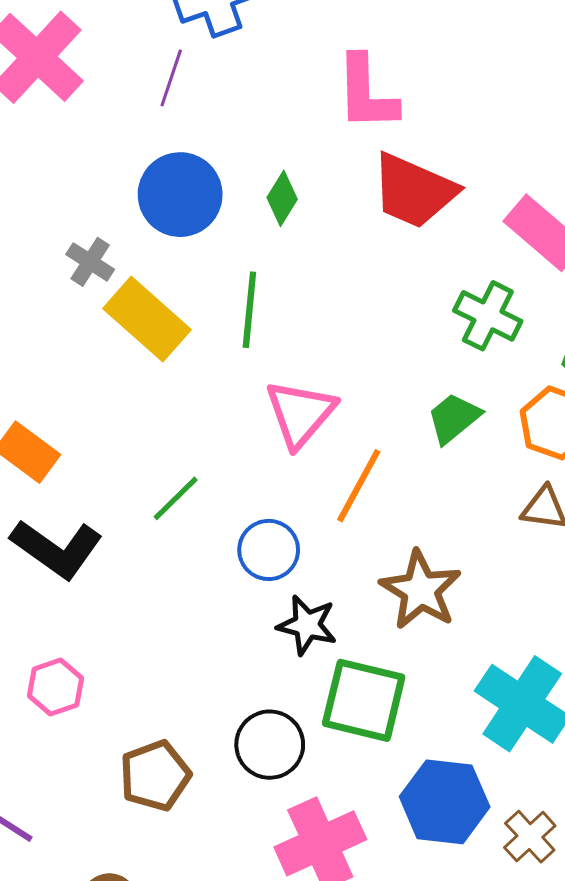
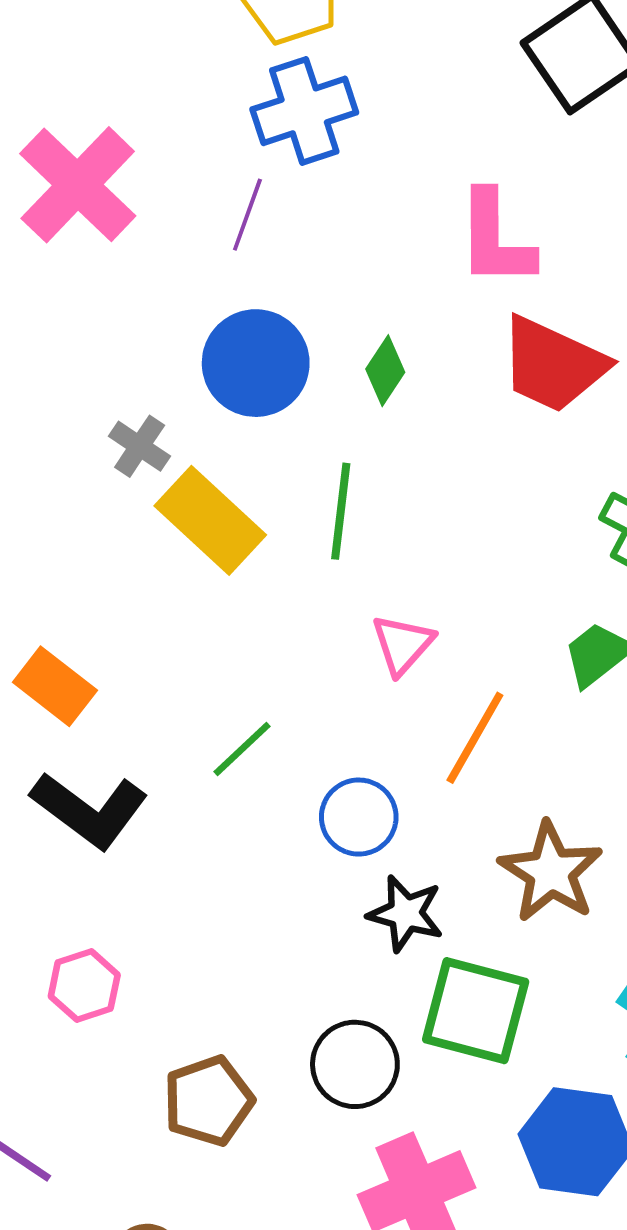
pink triangle: (300, 413) -> (403, 644), size x0.7

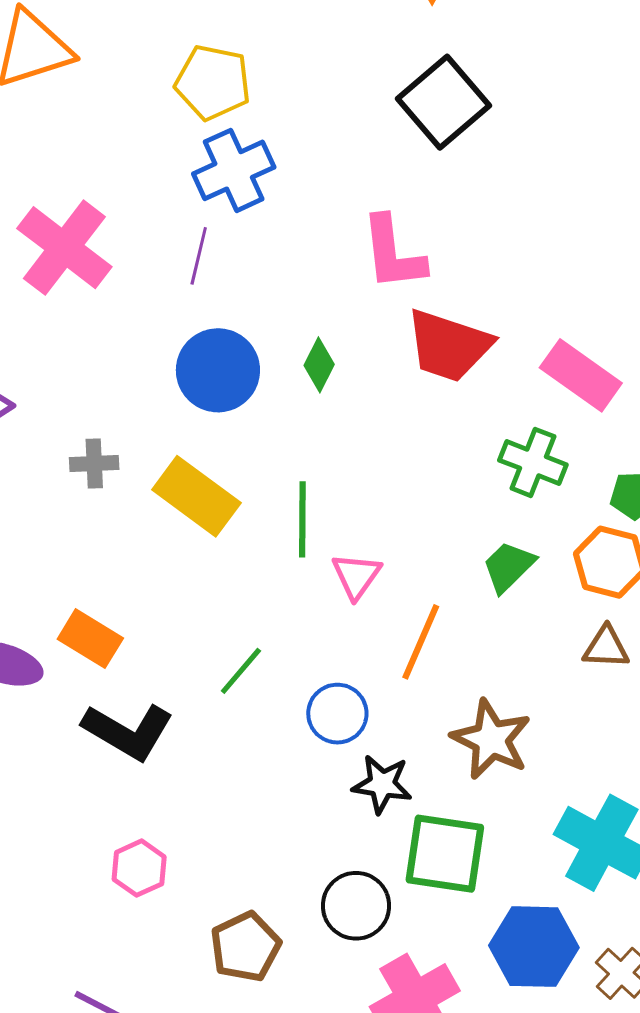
gray cross: (140, 446) -> (94, 463), moved, turned -30
green line: (341, 511) -> (302, 519), moved

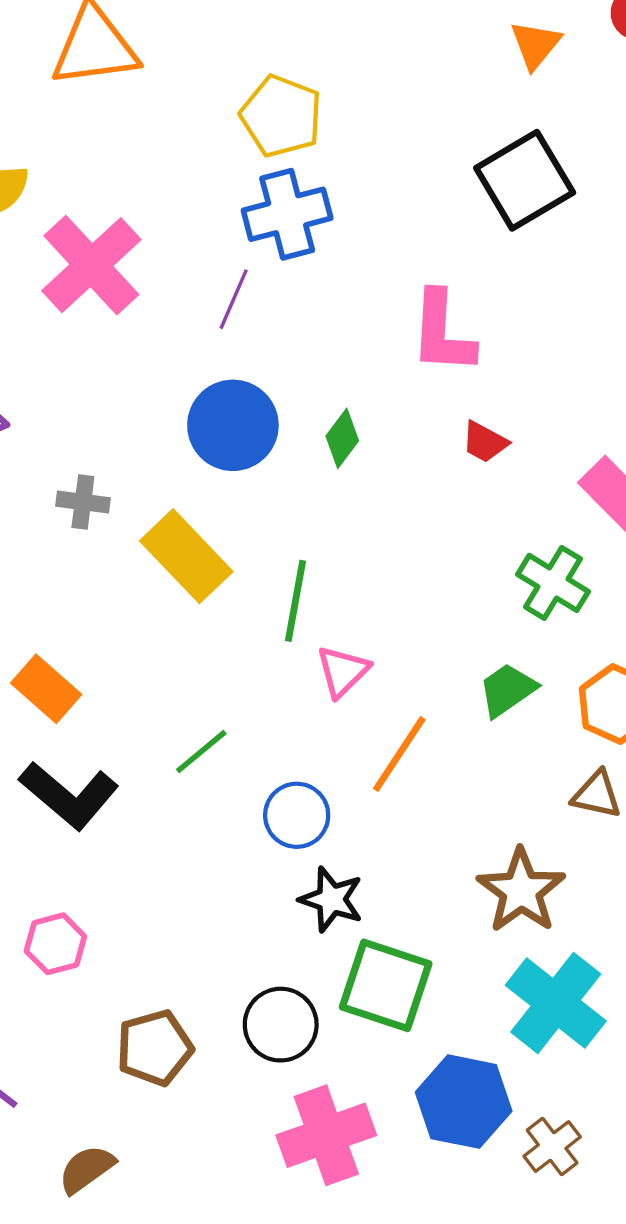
red trapezoid: (449, 346) -> (485, 442), size x0.5
brown star: (491, 739) -> (521, 891), moved

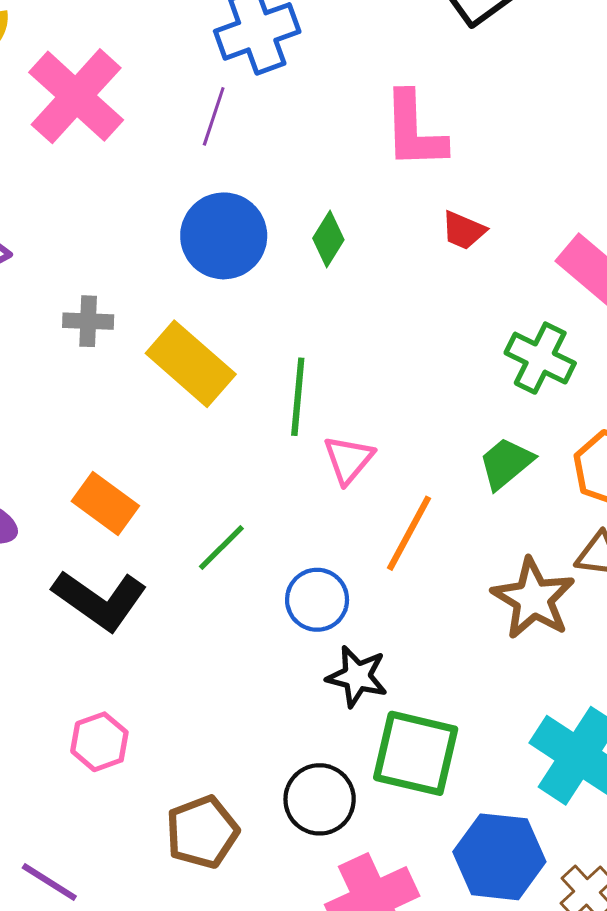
orange rectangle: (46, 689) -> (105, 504), moved
brown star: (521, 891) -> (533, 598), moved

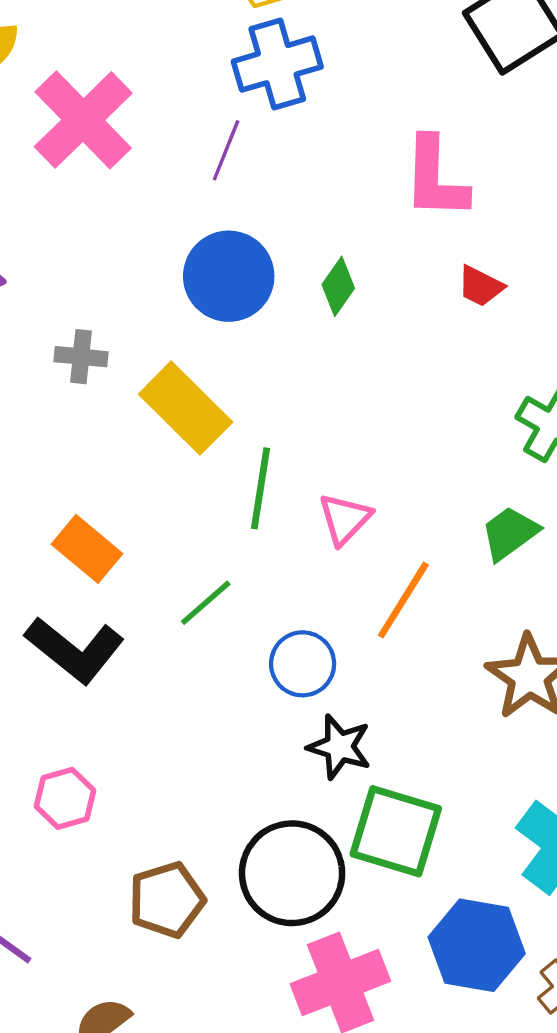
green line: (298, 397) -> (260, 488), moved
black circle: (320, 799) -> (292, 873), size x1.4

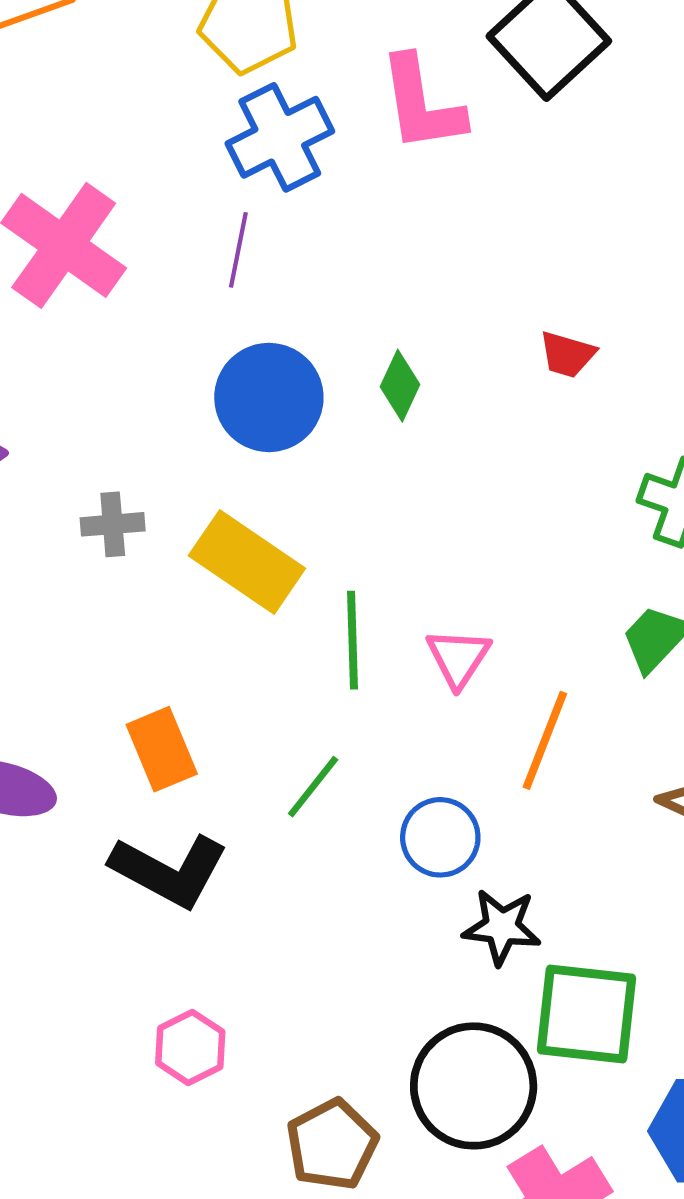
pink L-shape: (435, 178) -> (422, 104), moved
orange rectangle: (87, 549) -> (162, 749), turned 38

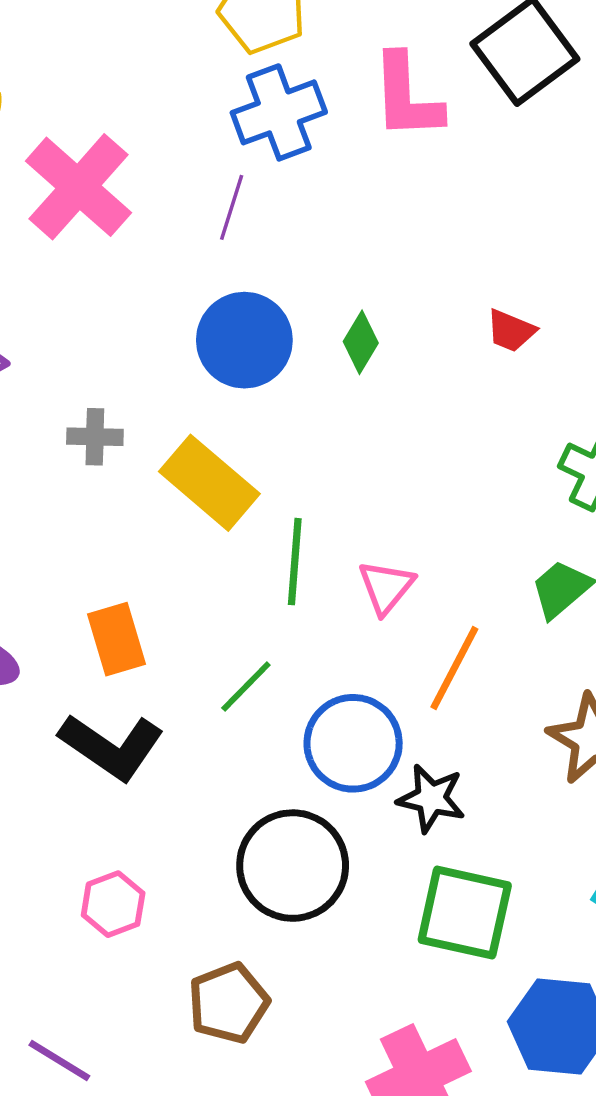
blue circle: (440, 837) -> (353, 743), size x1.4
black star: (502, 927) -> (431, 798), moved
black circle: (474, 1086) -> (293, 866), moved

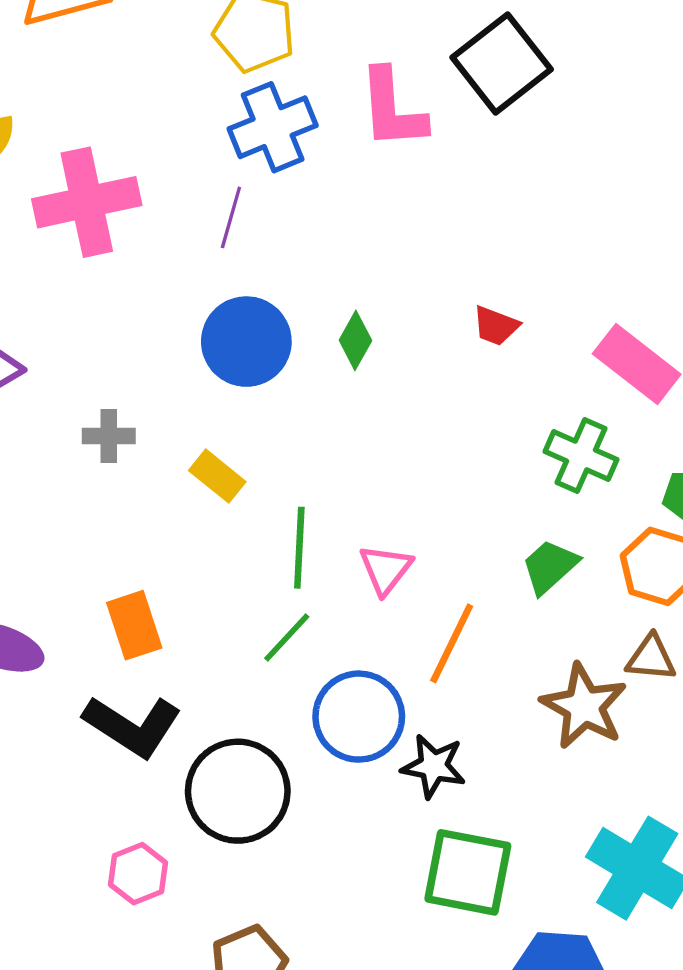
pink cross: (78, 187) -> (87, 202), turned 38
yellow rectangle: (209, 483) -> (217, 476), size x0.6
green line: (246, 687) -> (287, 638), moved
black circle: (293, 866) -> (238, 791), moved

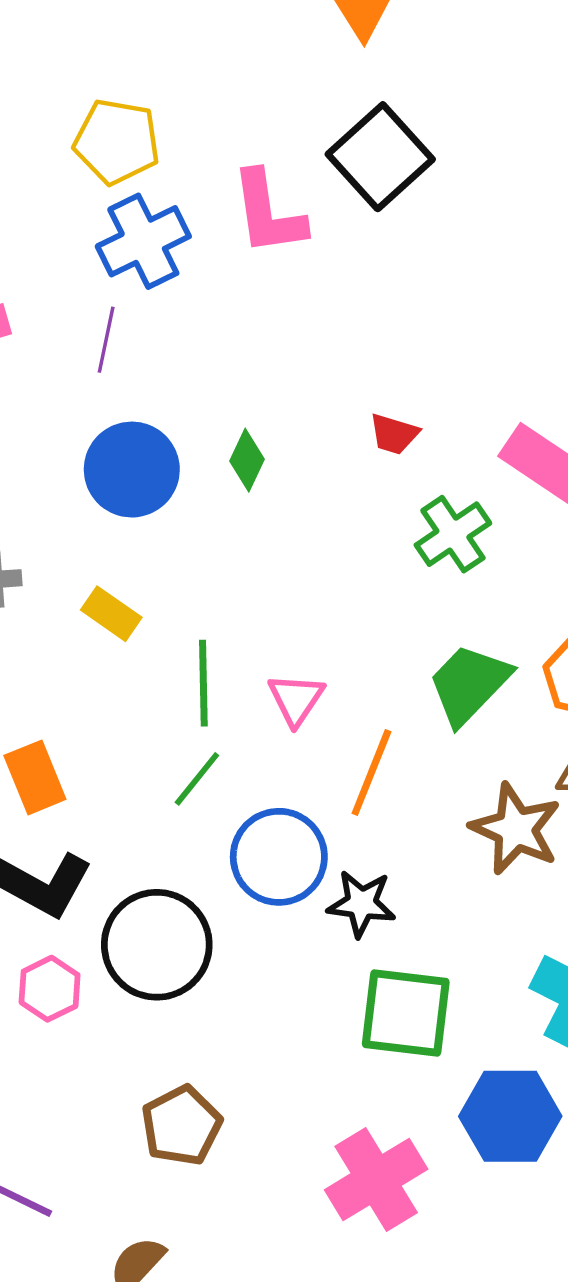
green cross: (581, 456) -> (453, 534), moved, turned 36
green trapezoid: (550, 566) -> (469, 684), size x1.4
pink hexagon: (138, 874) -> (50, 989), moved

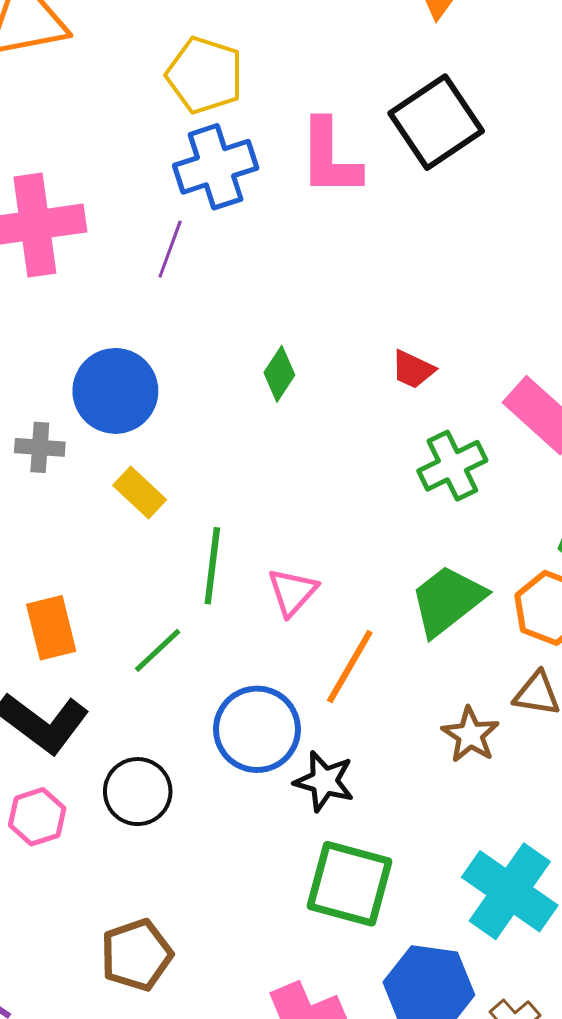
blue circle: (132, 470) -> (115, 391), moved
green line: (197, 779) -> (158, 650), moved
brown star: (516, 829) -> (470, 735), size x0.7
black circle: (157, 945) -> (138, 792), size x0.7

